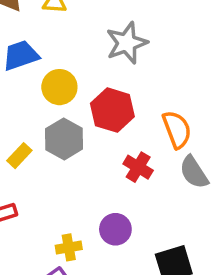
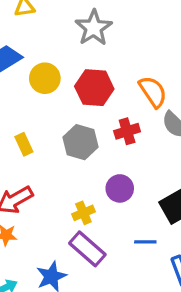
gray hexagon: (64, 139) -> (80, 142), moved
yellow rectangle: (19, 156) -> (24, 144), turned -55
red cross: (138, 167) -> (127, 131), turned -35

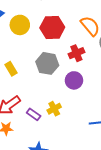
purple circle: (120, 188) -> (74, 80), moved
purple rectangle: (87, 249) -> (34, 114), moved, size x0.6

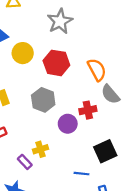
red cross: (76, 53) -> (88, 110), moved
purple rectangle: (34, 114) -> (25, 162), moved

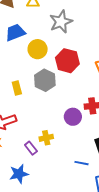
gray star: (60, 21) -> (61, 22), moved
gray hexagon: (43, 100) -> (45, 80), moved

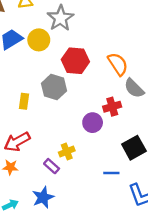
yellow circle: (38, 49) -> (39, 40), moved
yellow rectangle: (17, 88) -> (24, 101), turned 32

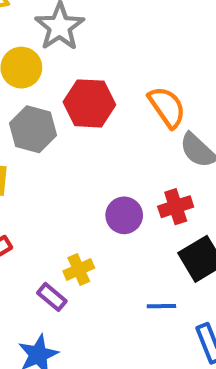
gray hexagon: (54, 87) -> (33, 129), moved
red cross: (112, 107) -> (176, 207), moved

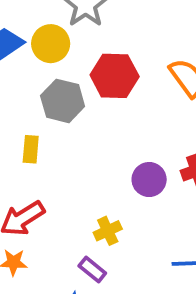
purple rectangle: (52, 297) -> (92, 270), moved

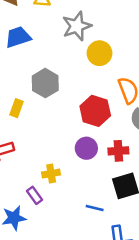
yellow circle: (51, 44) -> (99, 53), moved
red hexagon: (115, 76) -> (95, 111), moved

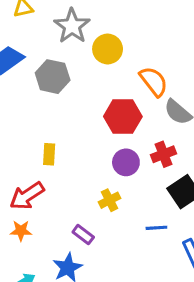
gray hexagon: (45, 83) -> (53, 77), moved
yellow rectangle: (16, 108) -> (49, 154), moved
yellow cross: (51, 174) -> (109, 200), moved

